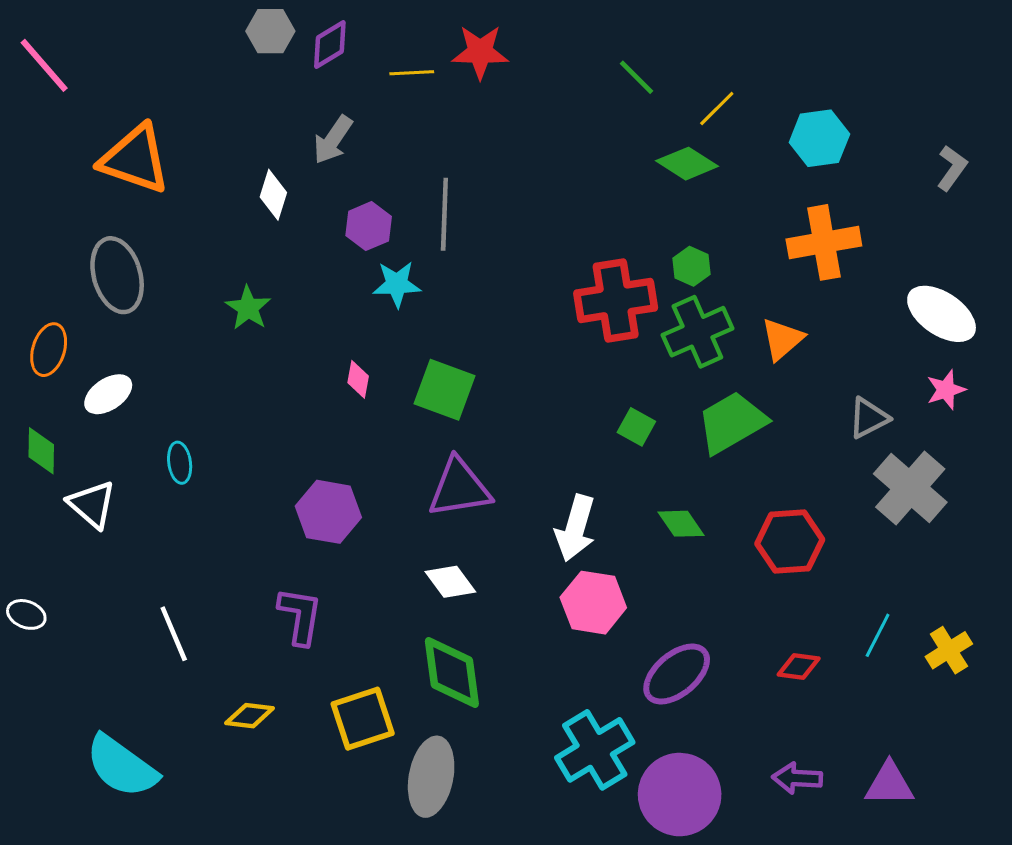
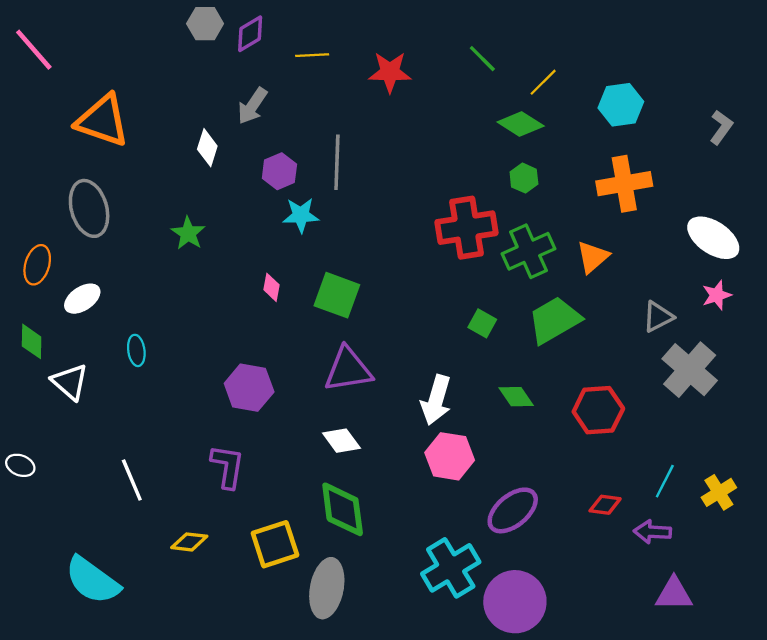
red star: (480, 52) -> (390, 72), moved
green hexagon: (692, 266) -> (524, 178), moved
purple arrow: (797, 778) -> (652, 532), moved

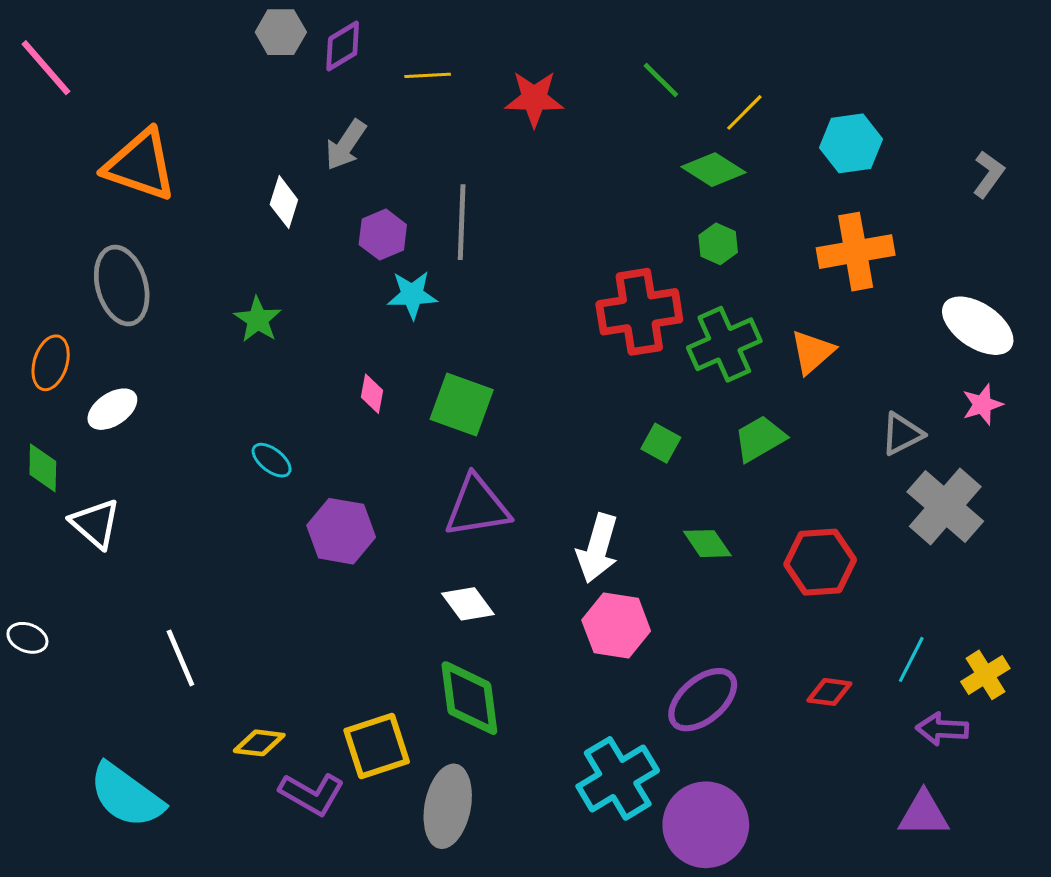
green trapezoid: (554, 320) -> (760, 438), size x0.7
cyan ellipse: (136, 350) -> (272, 460), moved, turned -44
purple L-shape: (228, 466) -> (312, 794), moved, turned 111
purple arrow: (652, 532) -> (942, 729), moved

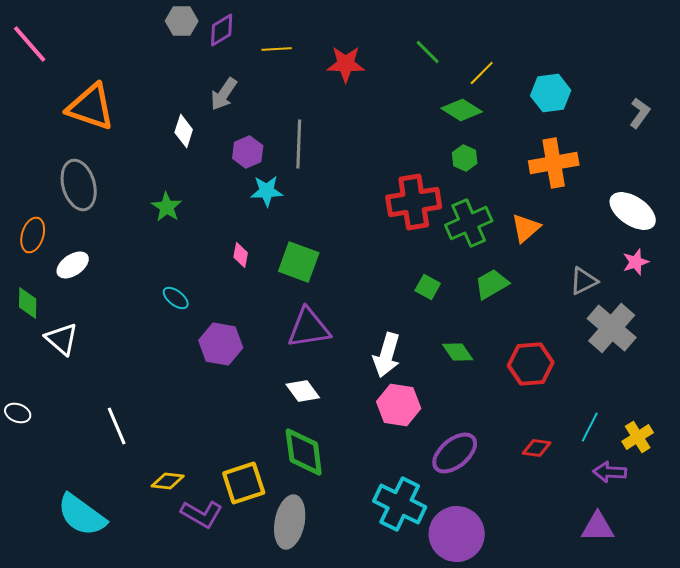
cyan cross: (618, 778) -> (400, 504), turned -33

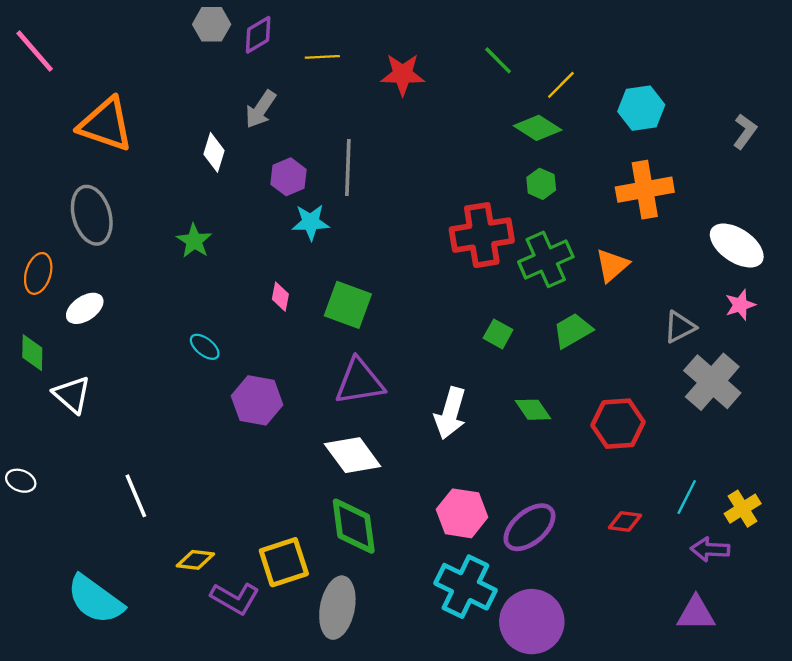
white diamond: (303, 391) -> (353, 455), size x1.4
pink hexagon: (399, 405) -> (462, 513), moved

